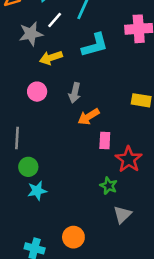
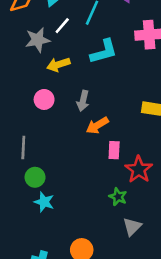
cyan star: (37, 191) -> (44, 202), turned 30

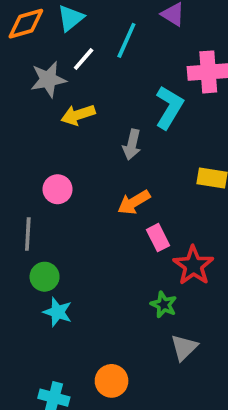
cyan L-shape: (104, 52) -> (169, 107), moved, turned -44
pink circle: (44, 99) -> (58, 189), moved
gray arrow: (83, 101) -> (132, 145), moved
pink rectangle: (114, 150) -> (158, 238), turned -30

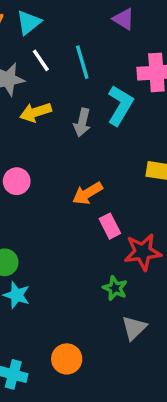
cyan line: (126, 40) -> (82, 62), moved, turned -40
white line: (84, 59) -> (41, 60), turned -75
gray arrow: (132, 145) -> (82, 123), moved
red star: (193, 266) -> (143, 252), turned 30

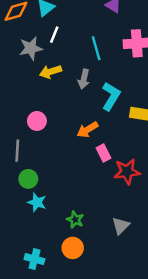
white line: (41, 60) -> (54, 35), turned 56
cyan line: (82, 62) -> (96, 48), moved
cyan L-shape: (120, 105) -> (111, 96), moved
green star: (115, 288) -> (75, 220), moved

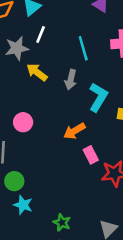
yellow arrow: (50, 72) -> (37, 72), turned 55

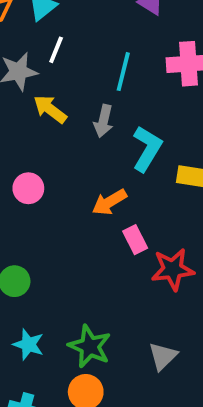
cyan line: (83, 48) -> (123, 72), turned 30
cyan star: (23, 205) -> (28, 344), moved
green star: (62, 222) -> (90, 346), size x1.5

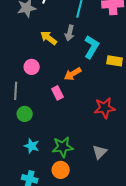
yellow arrow: (50, 109) -> (49, 38), moved
pink rectangle: (135, 240) -> (58, 93), moved
green star: (90, 346) -> (63, 147), turned -30

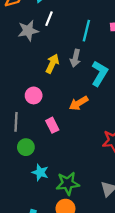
yellow arrow: (49, 38) -> (52, 64), turned 78
pink rectangle: (58, 93) -> (52, 125), moved
cyan star: (32, 146) -> (40, 172), moved

